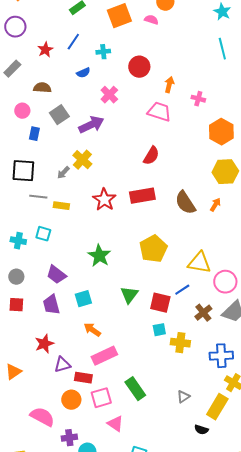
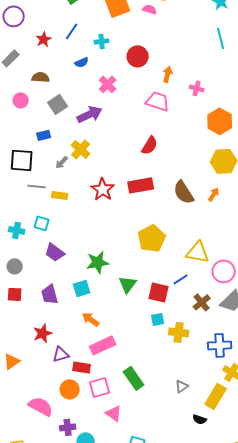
blue rectangle: (34, 134) -> (44, 135), moved, turned 64
green star: (99, 256) -> (98, 262), moved, turned 30
purple trapezoid: (56, 275) -> (55, 252), moved

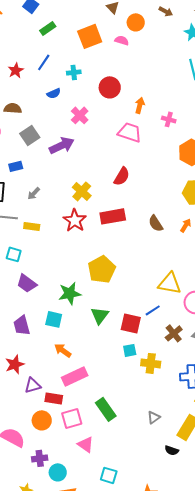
yellow cross: (81, 149) -> (82, 191), moved
brown semicircle: (184, 192) -> (156, 223), size x0.7
yellow pentagon: (152, 238) -> (102, 269), moved
cyan square: (82, 288) -> (54, 319), turned 30

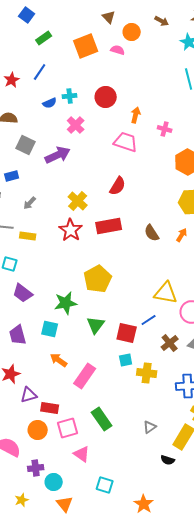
cyan cross: (74, 72) -> (70, 96), moved
gray square: (30, 135) -> (26, 145), turned -30
pink rectangle: (75, 376) -> (85, 376), moved, turned -30

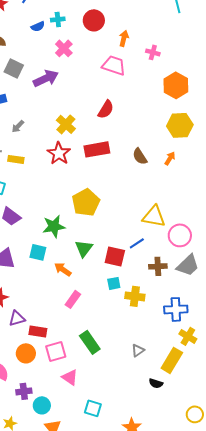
brown cross: (170, 343) -> (158, 266), turned 36
orange arrow: (59, 360) -> (63, 269), moved
pink rectangle: (85, 376) -> (73, 299), size x0.7

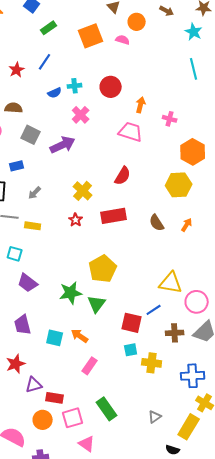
yellow hexagon: (180, 125) -> (179, 185), moved
red star: (59, 153) -> (76, 220), size x0.6
green triangle: (84, 248) -> (97, 304), moved
cyan square: (38, 252) -> (55, 338), moved

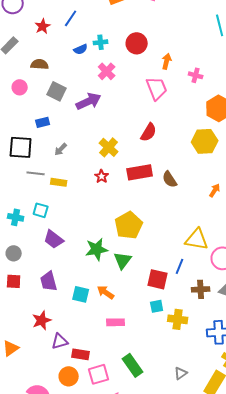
pink trapezoid: (131, 132) -> (157, 88), turned 50
brown semicircle: (157, 223) -> (170, 179), moved
orange arrow: (187, 225) -> (215, 190), moved
blue line: (154, 310) -> (180, 266), turned -35
pink rectangle: (90, 366) -> (116, 322), turned 54

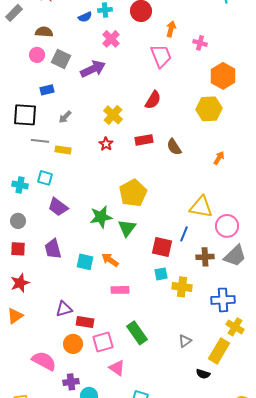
pink circle: (20, 87) -> (37, 55), moved
red rectangle: (140, 172) -> (144, 140), size x0.7
red star: (42, 320) -> (20, 283), moved

